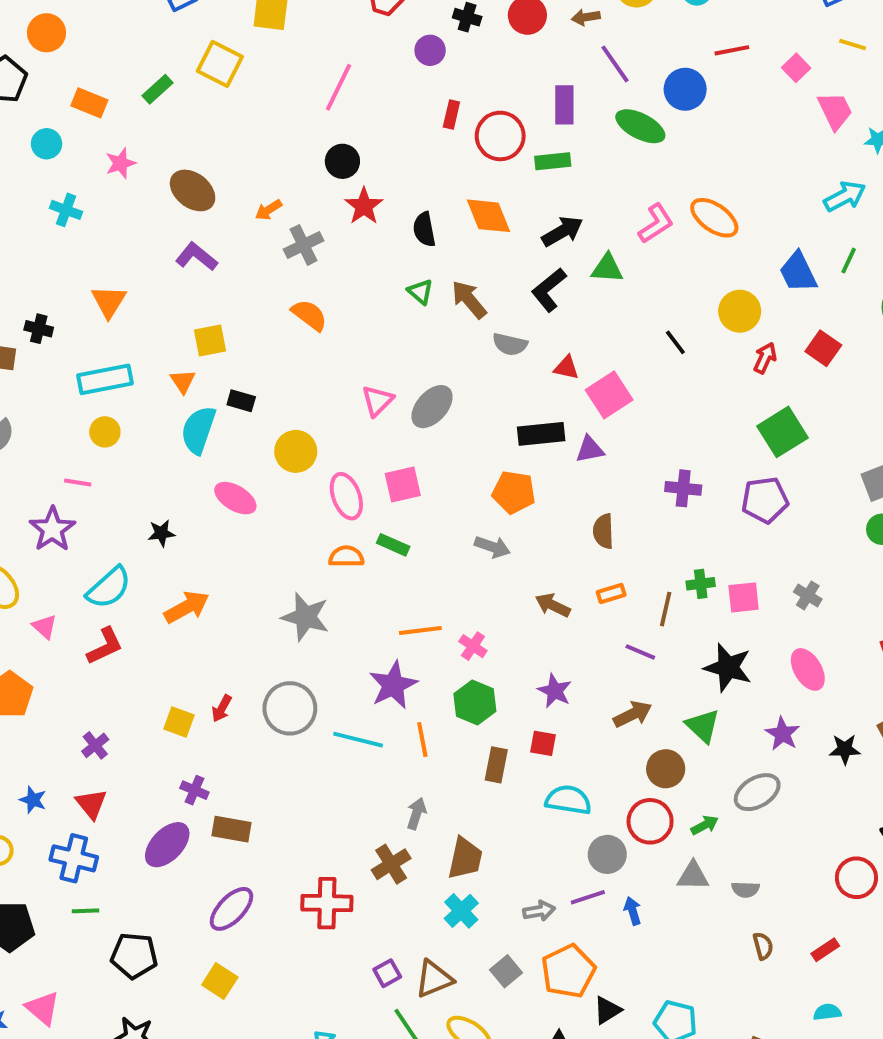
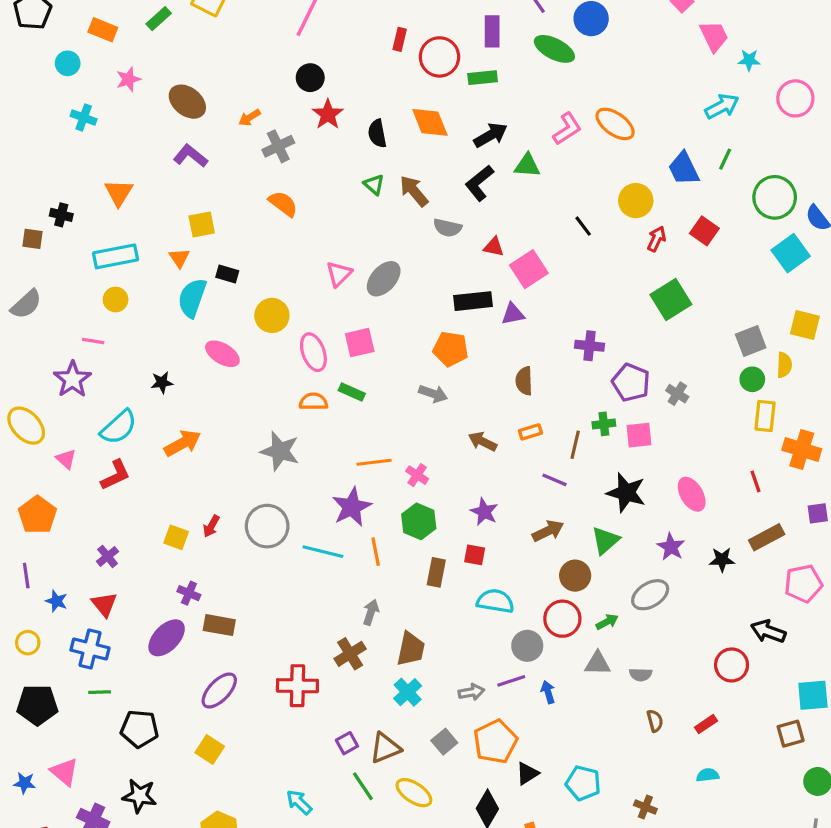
purple pentagon: (765, 500) -> (631, 382), moved, turned 30
gray cross: (808, 595) -> (677, 394), moved
green triangle: (703, 726) -> (605, 540), turned 36

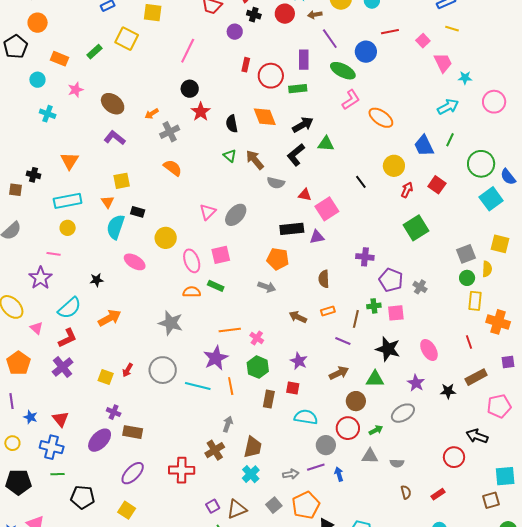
pink L-shape: (567, 129) -> (351, 100), moved
green triangle: (605, 540) -> (375, 379), turned 42
purple cross: (108, 556) -> (63, 367), moved, size x1.5

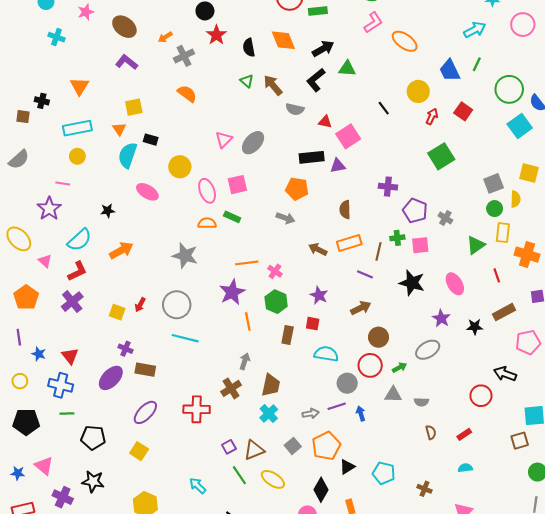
orange rectangle: (328, 311) -> (349, 243), size x1.6
green triangle: (375, 379) -> (476, 245), moved, turned -36
cyan line: (198, 386) -> (185, 338), moved

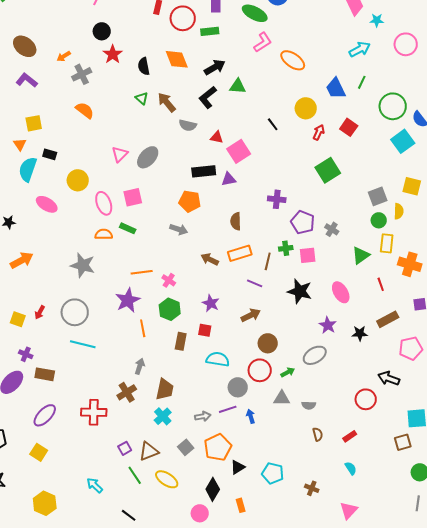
cyan semicircle: (465, 468) -> (351, 468), turned 64

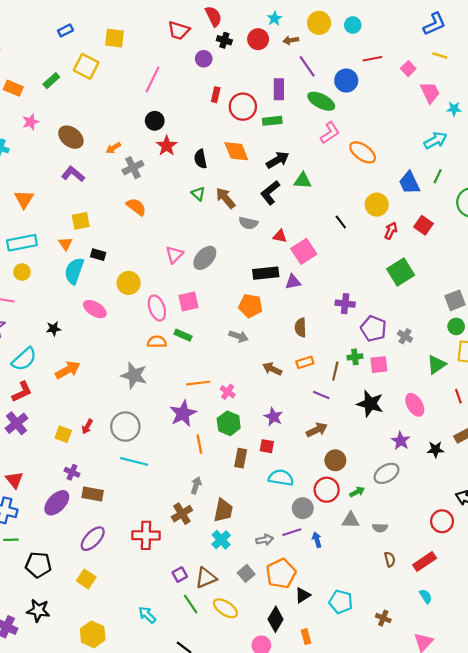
orange rectangle: (240, 253) -> (305, 362), size x0.7
red rectangle: (350, 436) -> (425, 562), size x1.5

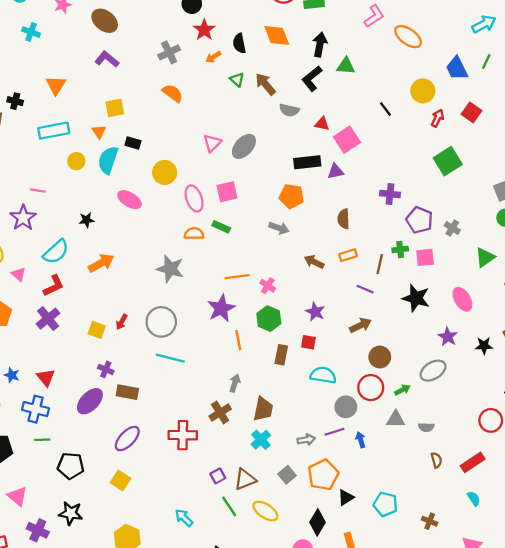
orange arrow: (113, 148) -> (213, 57), moved
black arrow: (278, 160) -> (320, 45), turned -50
yellow circle: (22, 272) -> (76, 161), moved

